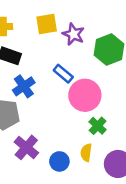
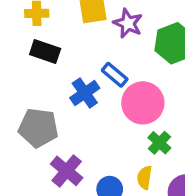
blue cross: (24, 86) -> (85, 93), moved

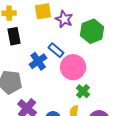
black rectangle: (45, 52) -> (14, 36), turned 60

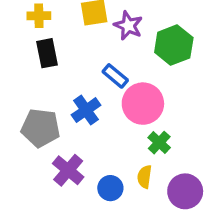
blue cross: (38, 61) -> (86, 110), moved

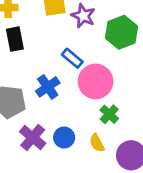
yellow semicircle: (145, 177) -> (97, 143), turned -36
blue circle: (110, 188) -> (64, 138), moved

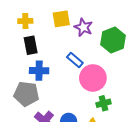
blue cross: (48, 87) -> (39, 71), moved, turned 36
green cross: (109, 114) -> (103, 103), turned 32

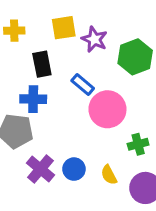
black rectangle: (31, 45) -> (42, 64), moved
green cross: (103, 103) -> (138, 144), moved

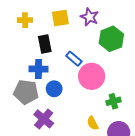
purple star: (94, 39) -> (90, 17), moved
blue circle: (74, 169) -> (54, 89), moved

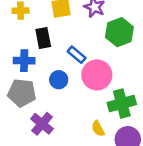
blue cross: (39, 69) -> (24, 61), moved
blue circle: (54, 89) -> (59, 80), moved
green cross: (113, 101) -> (122, 104), size x1.6

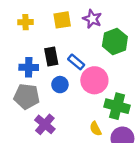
black rectangle: (43, 38) -> (51, 57), moved
green cross: (122, 104) -> (117, 106), turned 30

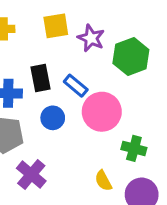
purple star: (92, 19) -> (91, 38), moved
green cross: (117, 106) -> (134, 148), size x0.7

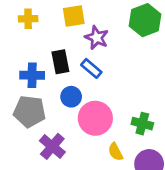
purple star: (91, 38) -> (97, 38), moved
green hexagon: (131, 57) -> (145, 20), moved
pink circle: (102, 112) -> (95, 118), moved

